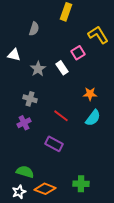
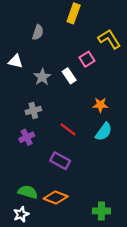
gray cross: (30, 99) -> (33, 110), turned -32
green cross: (81, 184) -> (101, 211), moved
orange diamond: (45, 189) -> (56, 198), moved

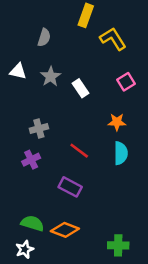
yellow L-shape: (109, 39) -> (113, 39), moved
pink square: (87, 59) -> (126, 82), moved
gray star: (42, 77) -> (51, 77), moved
cyan semicircle: (104, 132) -> (121, 153), turned -36

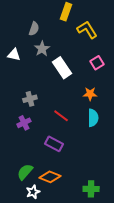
gray star: (51, 77) -> (42, 49), moved
white rectangle: (80, 88) -> (62, 68), size x1.5
green semicircle: (32, 223) -> (25, 172), turned -66
white star: (25, 249) -> (33, 192), moved

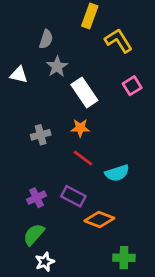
orange star: (90, 94) -> (80, 128), moved
cyan semicircle: (93, 118) -> (117, 173), moved, turned 72
purple cross: (24, 123) -> (37, 198), moved
orange diamond: (50, 177) -> (99, 219), moved

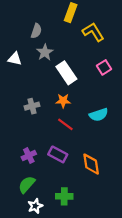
cyan semicircle: (117, 173) -> (99, 115), moved
orange diamond: (99, 219) -> (91, 164), moved, turned 60
green cross: (124, 258) -> (64, 196), moved

